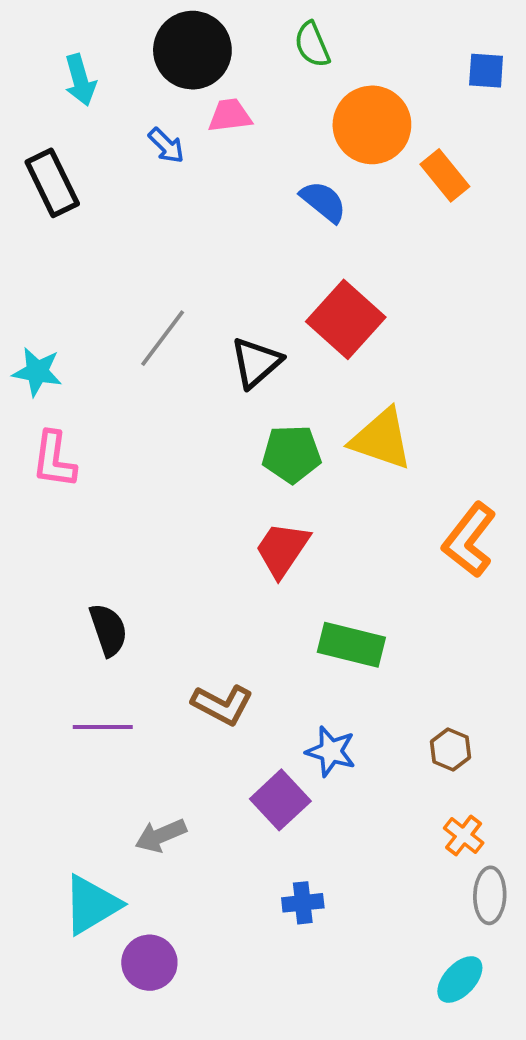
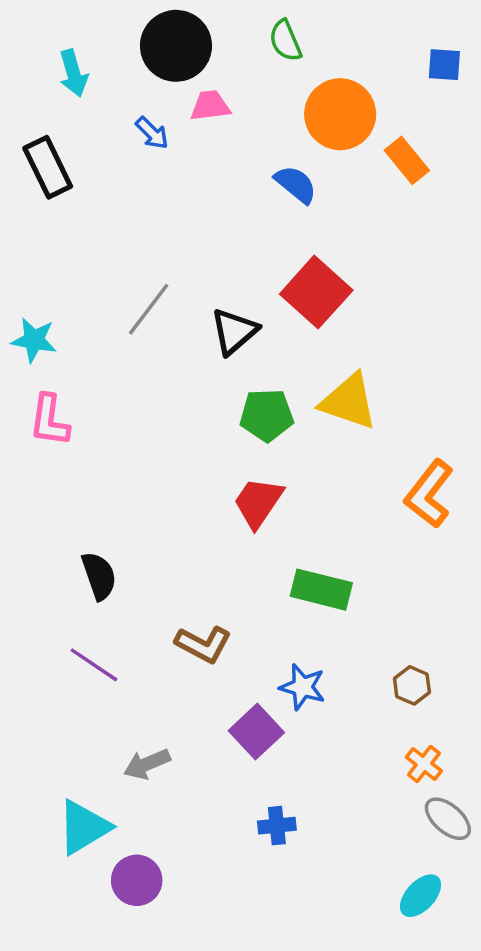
purple line: (103, 727) -> (94, 665), turned 34
gray ellipse: (490, 895) -> (448, 819), turned -51

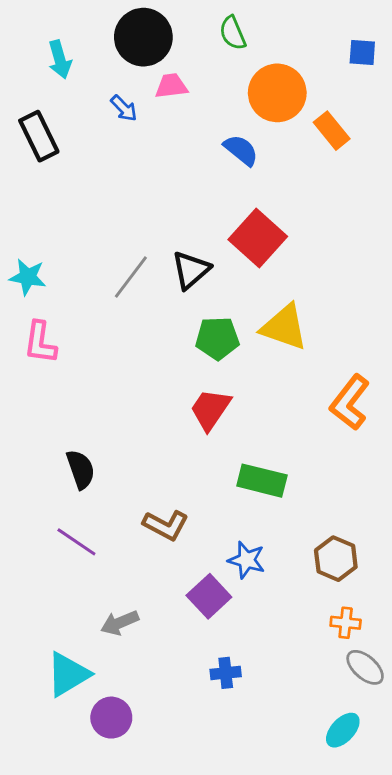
gray line: (149, 309) -> (131, 277), moved
brown hexagon: (412, 685) -> (336, 559), size x1.4
orange cross: (424, 764) -> (346, 623), turned -32

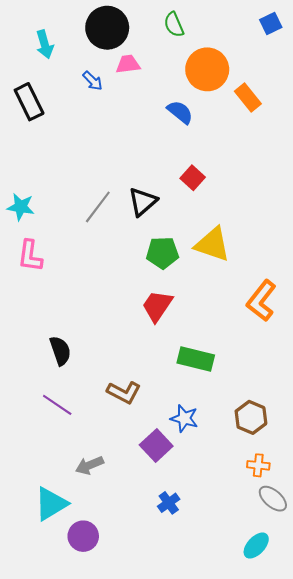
blue square: (362, 52) -> (271, 24), moved, turned -30
red square: (258, 238) -> (193, 178), size x0.6
blue cross: (226, 673) -> (169, 503), turned -30

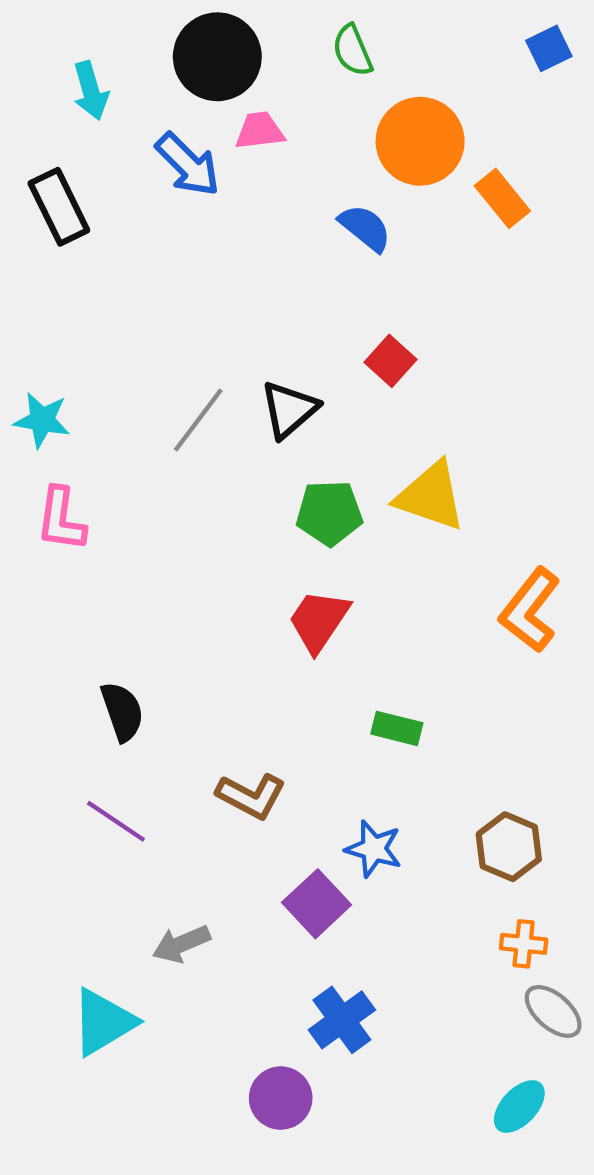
blue arrow: (93, 81) -> (188, 164), size x1.6
green rectangle: (196, 359) -> (397, 728), size x0.7
blue cross: (169, 503) -> (342, 1020), size x1.4
purple circle: (83, 536) -> (281, 1098), moved

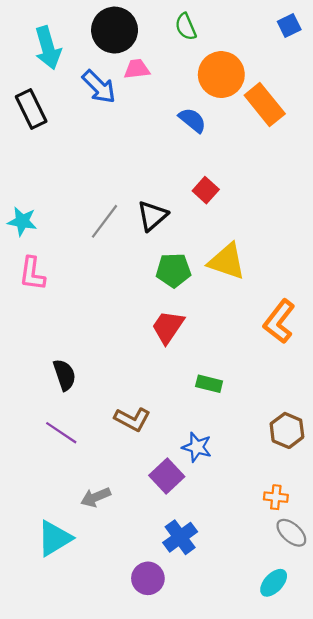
cyan arrow: (91, 91) -> (48, 48), size x1.4
orange rectangle: (502, 198) -> (265, 105), size x1.4
brown hexagon: (509, 847) -> (287, 430), moved

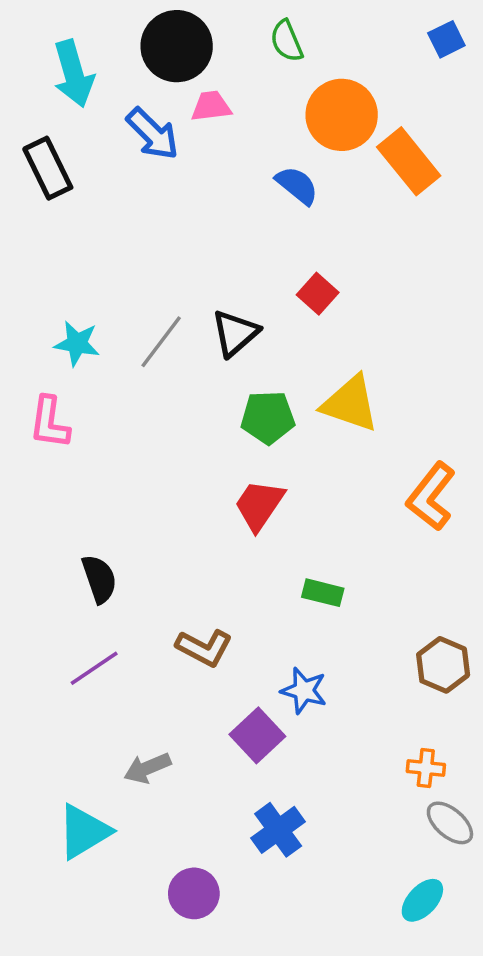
cyan star: (22, 221) -> (77, 343), moved
purple line: (61, 433) -> (94, 668), turned -68
purple circle: (148, 578) -> (194, 893), moved

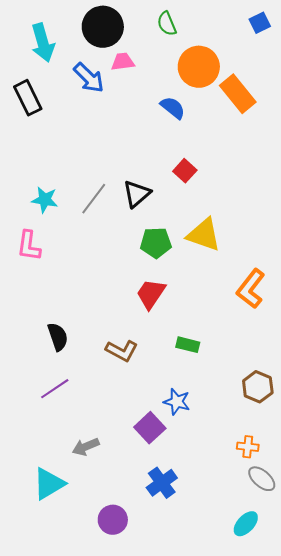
brown L-shape: (204, 648) -> (122, 351), moved

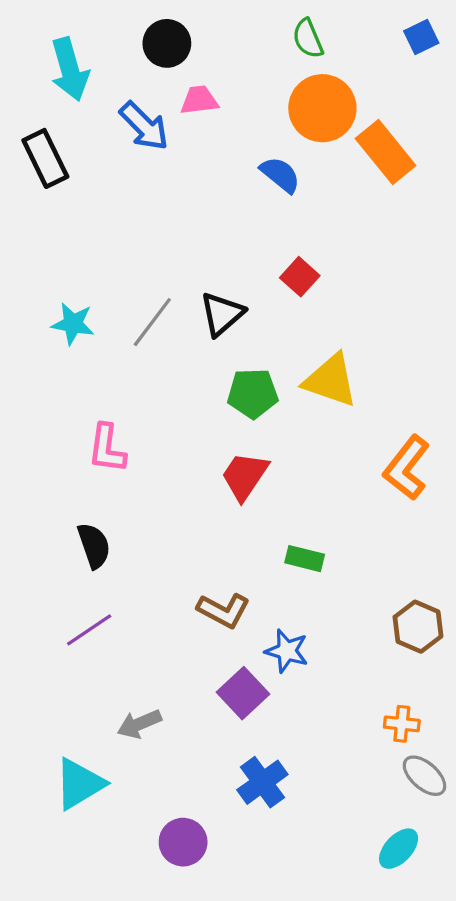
green semicircle: (167, 24) -> (308, 39), moved
black circle: (103, 27) -> (167, 43), size x0.7
pink L-shape: (29, 246) -> (107, 448), moved
brown L-shape: (122, 351) -> (224, 610), moved

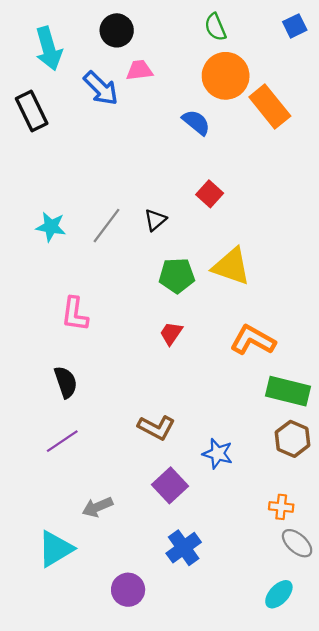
black triangle: (222, 314) -> (155, 220), size x0.7
orange L-shape: (407, 468) -> (253, 340), moved, turned 81
red trapezoid: (245, 476) -> (171, 333), size x0.7
green rectangle: (305, 559) -> (288, 391), moved, size x1.6
blue star: (287, 651) -> (218, 454), moved

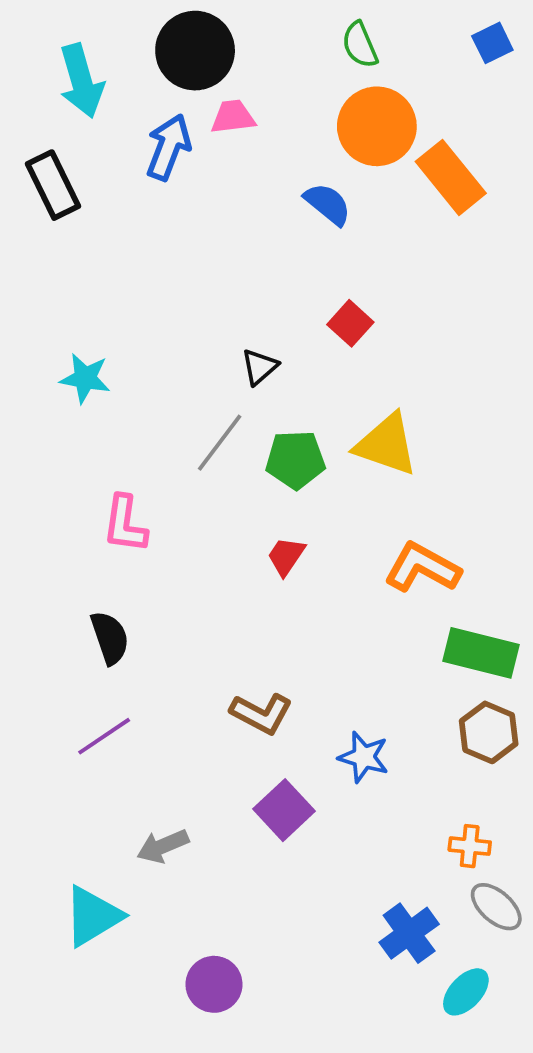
black circle: (117, 30) -> (195, 51), size x1.4
blue arrow: (101, 88) -> (169, 147), turned -114
gray line: (106, 226) -> (220, 443), moved
blue cross: (184, 548) -> (409, 933), moved

